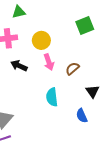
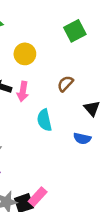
pink arrow: (49, 62) -> (23, 92), moved, turned 35
blue semicircle: (82, 116) -> (82, 139), turned -48

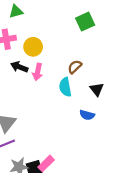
yellow circle: (25, 54) -> (33, 47), moved
cyan semicircle: (44, 120) -> (65, 87), moved

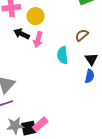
brown semicircle: (75, 67) -> (82, 35), moved
blue semicircle: (87, 115) -> (90, 76), moved, turned -96

